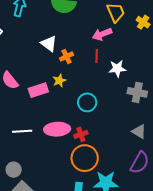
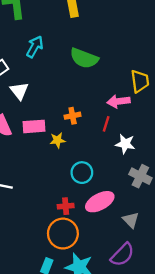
white triangle: (49, 44) -> (19, 91), moved
pink rectangle: (38, 90) -> (34, 126), moved
pink ellipse: (57, 129) -> (100, 202), moved, turned -40

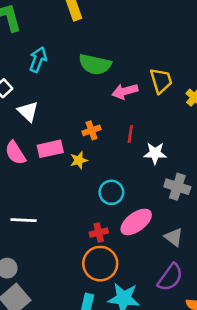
pink arrow: (119, 101) -> (125, 91), moved

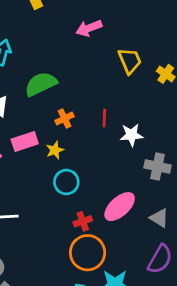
green semicircle: (95, 64) -> (41, 84), moved, turned 148
pink arrow: (125, 91) -> (89, 28), moved
cyan circle: (111, 192) -> (66, 182), moved

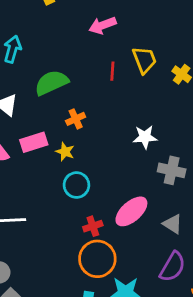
red line: (104, 118) -> (112, 71), moved
yellow star: (55, 150) -> (65, 152), turned -30

